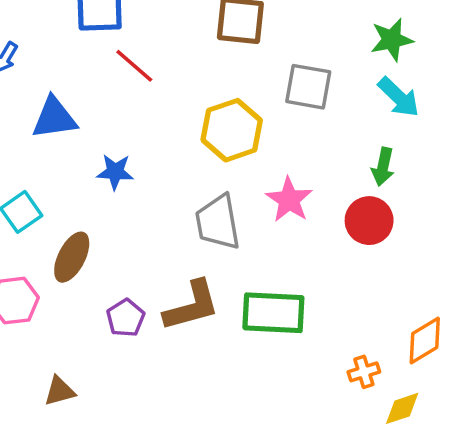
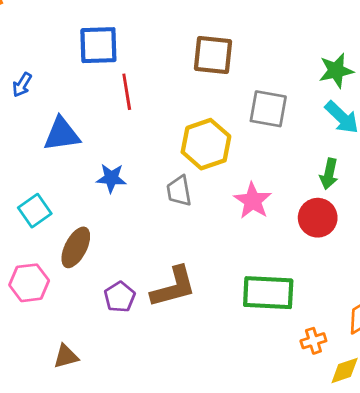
red line: (134, 66) -> (127, 92), turned 40
gray trapezoid: (218, 222) -> (179, 191), moved, size x0.7
green rectangle: (273, 313) -> (268, 293), moved

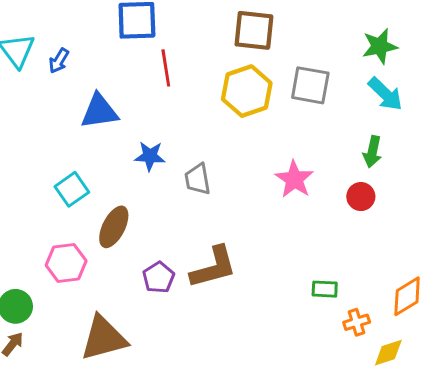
yellow hexagon: (206, 144) -> (247, 91), moved
gray trapezoid: (179, 191) -> (198, 179), moved
red circle: (318, 218) -> (361, 197), size x0.7
green rectangle: (268, 293) -> (325, 289), moved, size x0.5
brown triangle: (66, 356) -> (104, 338), size x1.8

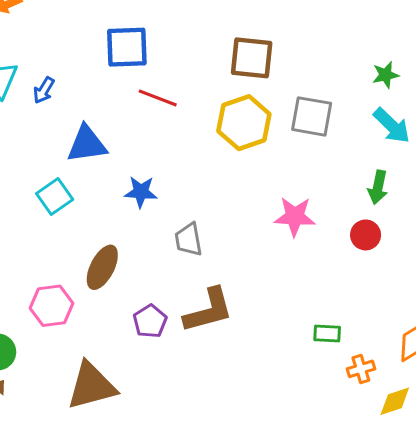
green star: (380, 46) -> (386, 75), size x0.7
red line: (166, 68) -> (158, 98), turned -60
gray trapezoid: (198, 179) -> (188, 240), moved
pink star: (294, 179) -> (295, 216), turned -30
cyan square: (72, 189) -> (55, 196), moved

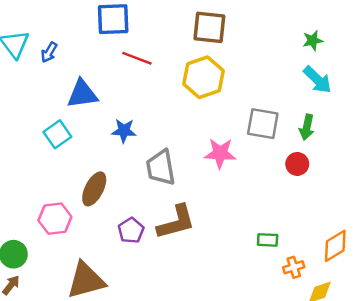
gray square: (312, 116) -> (263, 124), moved
pink star: (295, 216) -> (220, 153), moved
gray trapezoid: (188, 240) -> (161, 168), size x1.4

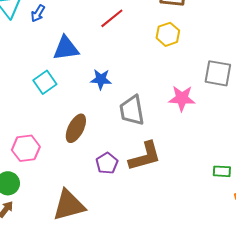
red line: (137, 58) -> (112, 18), turned -60
yellow hexagon: (203, 77) -> (168, 34), size x0.7
pink hexagon: (55, 219) -> (26, 148), moved

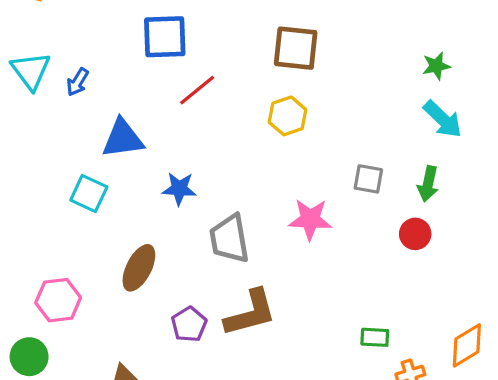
gray square: (218, 73) -> (368, 179), size x0.7
cyan square: (45, 82) -> (89, 194), turned -30

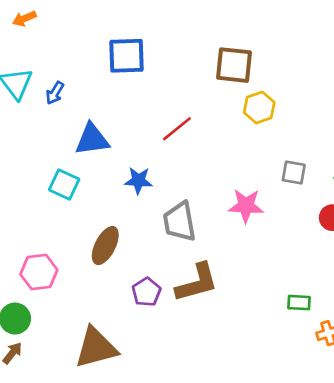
red line: (197, 90) -> (177, 129), moved
yellow hexagon: (288, 116) -> (259, 108), moved

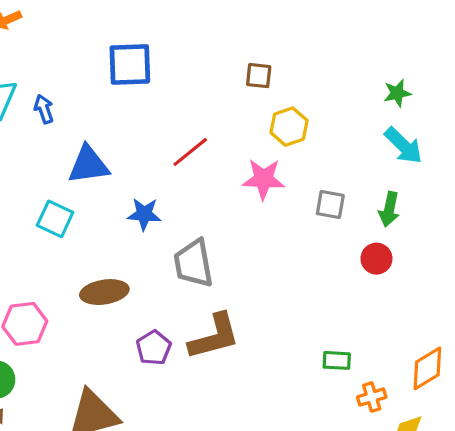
brown square: (234, 65) -> (259, 76), size x0.6
blue arrow: (55, 93) -> (44, 109), turned 130
pink star: (246, 206) -> (263, 179), moved
brown ellipse: (105, 246) -> (104, 292), turned 54

